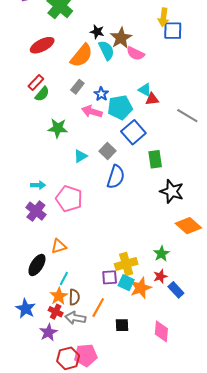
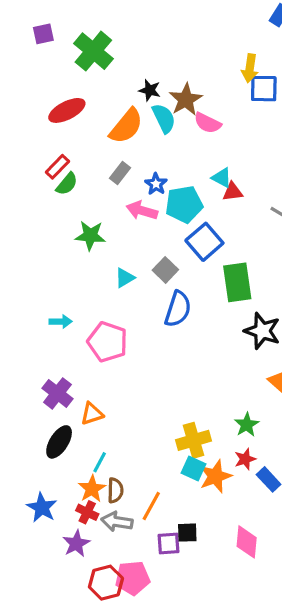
green rectangle: (155, 159) -> (237, 282), size x1.4
purple cross: (36, 211) -> (57, 393), moved
purple square: (110, 277) -> (168, 544), moved

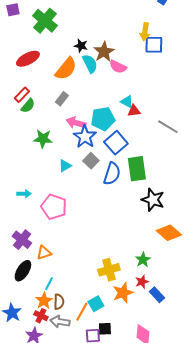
blue star: (156, 184) -> (85, 137), moved, size x1.6
blue semicircle: (178, 309) -> (112, 174), moved
cyan square: (193, 468) -> (96, 304), moved, turned 35

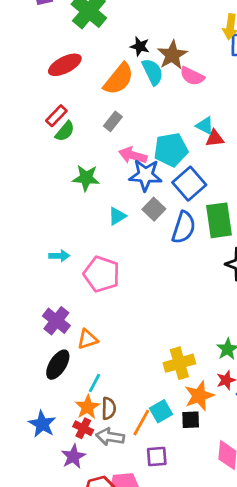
blue star: (85, 137) -> (145, 175), turned -30
black square: (105, 329) -> (191, 420), moved

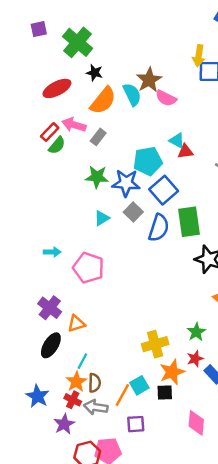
black star: (140, 46) -> (95, 73), moved
pink arrow: (133, 155) -> (74, 125), moved
green star: (86, 178) -> (97, 177), moved

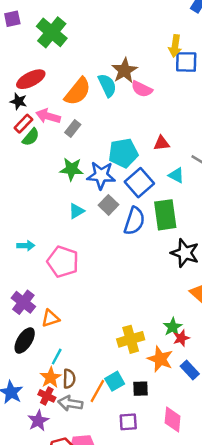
black star: (95, 73) -> (18, 101), moved
cyan triangle: (177, 141) -> (176, 175), moved
red star: (195, 359) -> (181, 338), moved
orange star: (172, 372) -> (160, 359), moved, turned -30
purple square: (136, 424) -> (128, 422), moved

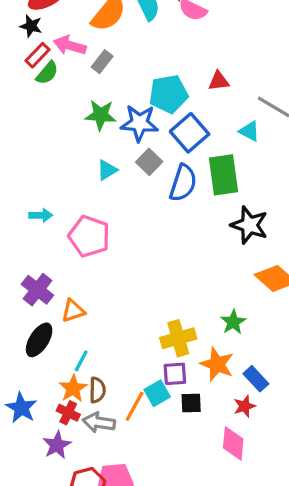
cyan triangle: (176, 175) -> (249, 131), moved
red star: (181, 338) -> (245, 406), moved
purple square: (128, 422) -> (175, 374), moved

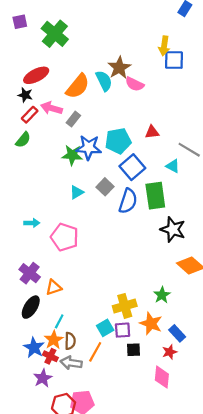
green semicircle: (47, 73) -> (23, 140), moved
blue star: (139, 123) -> (89, 147), moved
cyan square: (157, 393) -> (105, 328), moved
blue star: (21, 408) -> (34, 348), moved

